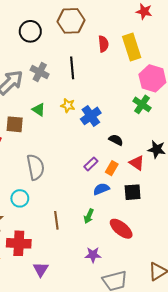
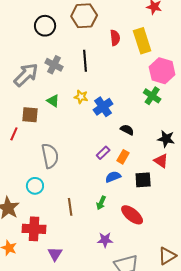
red triangle: (137, 163) -> (161, 161), moved

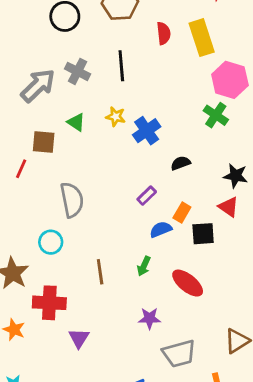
black semicircle: (127, 130) -> (181, 163), turned -48
orange rectangle: (123, 157) -> (182, 213), moved

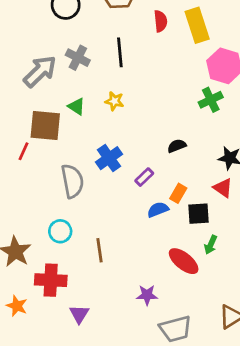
green cross: (216, 115) -> (211, 100), turned 30
blue cross: (147, 131) -> (109, 158), moved
brown square: (44, 142) -> (45, 125), size x1.4
cyan circle: (51, 242) -> (60, 231), moved
green arrow: (144, 266) -> (211, 245), moved

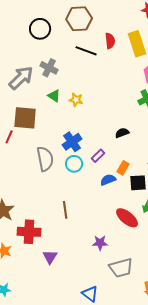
black line: (120, 52) -> (86, 51), moved, turned -65
green triangle: (76, 107) -> (54, 96), moved
cyan circle: (60, 231) -> (74, 164), moved

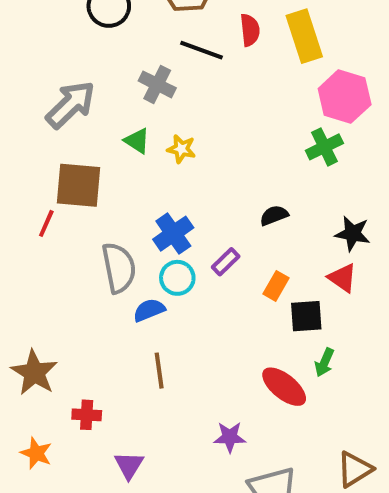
gray cross: (49, 68) -> (157, 84), moved
blue semicircle: (108, 180) -> (149, 310), moved
red cross: (29, 232) -> (87, 415), size x0.6

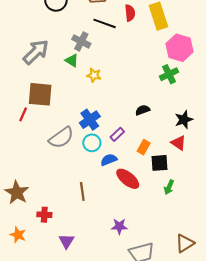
green triangle: (137, 141) -> (72, 60), moved
black star: (353, 234) -> (184, 120), turned -30
gray semicircle: (119, 268) -> (61, 138), turned 65
blue semicircle: (149, 310) -> (109, 160), moved
red ellipse: (284, 387) -> (128, 179), moved

